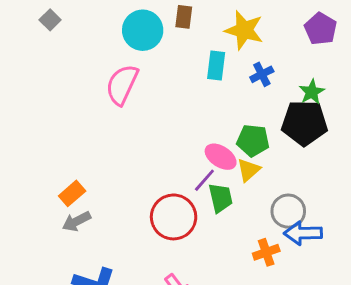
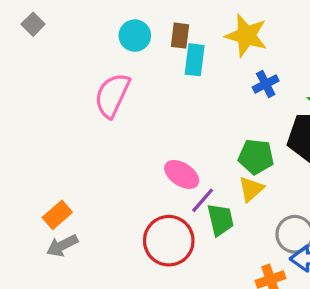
brown rectangle: (184, 17) -> (180, 36), moved
cyan circle: (143, 30) -> (135, 36), size x0.7
cyan rectangle: (216, 65) -> (195, 60), moved
pink ellipse: (221, 157) -> (182, 174), moved

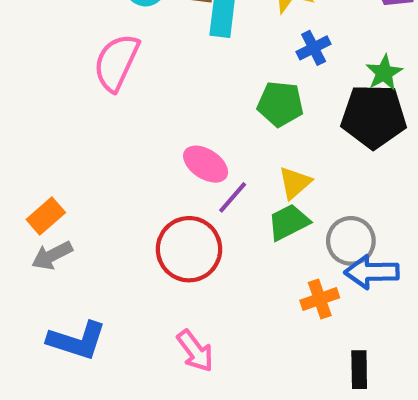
green pentagon: (256, 157) -> (280, 104), moved
green trapezoid: (220, 220) -> (289, 222), moved, turned -104

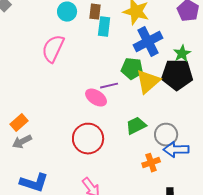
blue cross: (314, 48) -> (148, 42), size x1.8
yellow triangle: (295, 183) -> (148, 82), moved, size x1.5
purple line: (233, 197) -> (109, 86), moved, turned 36

